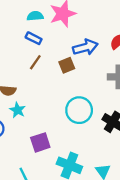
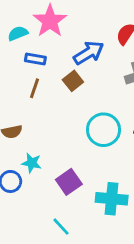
blue rectangle: (34, 38) -> (35, 59), moved
cyan star: (18, 110) -> (32, 163), moved

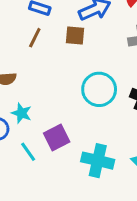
brown square: (73, 81) -> (75, 36), turned 36
cyan line: (61, 227) -> (28, 152), moved

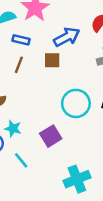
purple square: (57, 138) -> (51, 136), moved
cyan cross: (98, 161) -> (77, 179), moved, turned -30

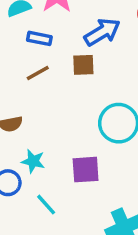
brown line: (19, 65) -> (38, 73), turned 42
purple square: (51, 136) -> (86, 170), turned 30

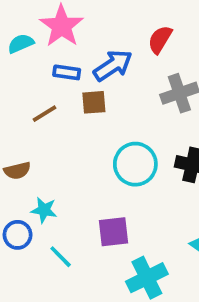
blue rectangle: (39, 38) -> (67, 72), moved
purple square: (86, 170) -> (113, 232), moved

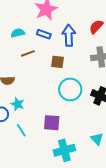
cyan semicircle: (21, 43) -> (18, 33), moved
blue arrow: (113, 65) -> (69, 35), turned -70
brown square: (94, 102) -> (58, 62), moved

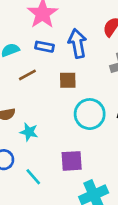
cyan star: (17, 104) -> (29, 132), moved

